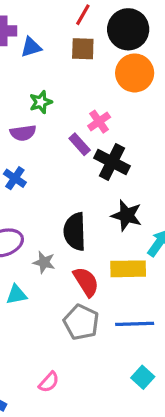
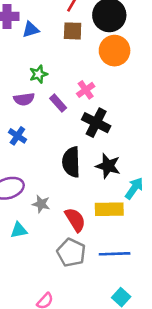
purple rectangle: (80, 144) -> (58, 103), moved
black semicircle: (75, 232) -> (71, 162), moved

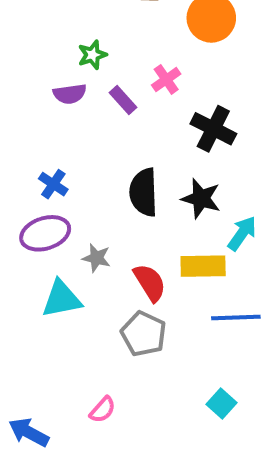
black cross: (96, 123) -> (213, 129), moved
blue cross: (17, 136) -> (53, 184), moved
cyan triangle: (19, 230) -> (62, 299), size x1.5
blue line: (115, 254) -> (236, 317), moved

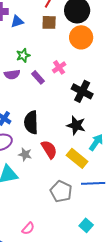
black semicircle: (144, 192) -> (31, 122), moved
yellow rectangle: (203, 266) -> (77, 158), turned 40
red semicircle: (150, 283) -> (49, 149), moved
gray pentagon: (144, 334) -> (61, 191), moved

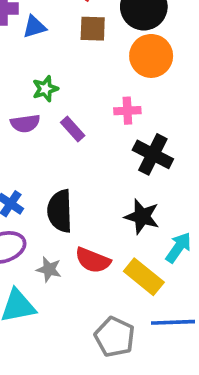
pink cross: (59, 67) -> (127, 111), moved, turned 32
red semicircle: (49, 149) -> (93, 260), turned 144

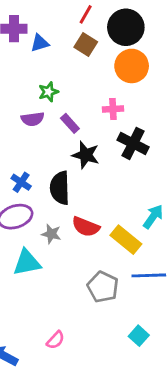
brown square: (93, 29) -> (86, 44), turned 30
black star: (142, 216) -> (86, 155), moved

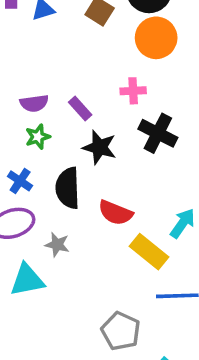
green star: (48, 92) -> (38, 137), moved
red semicircle: (86, 227) -> (115, 213), moved
gray pentagon: (103, 287) -> (121, 331), moved

